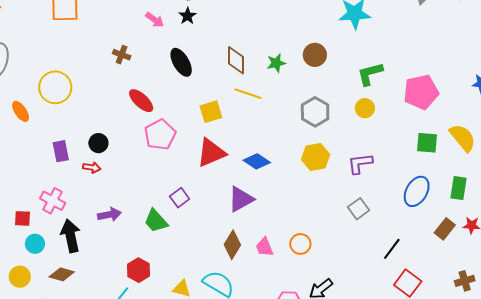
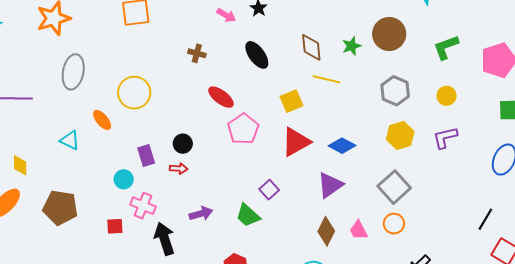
brown circle: (315, 55) -> (389, 34), size x1.4
yellow circle: (365, 108) -> (447, 96), moved
gray square: (359, 209) -> (394, 187), moved, size x1.5
cyan circle: (35, 244) -> (124, 179), moved

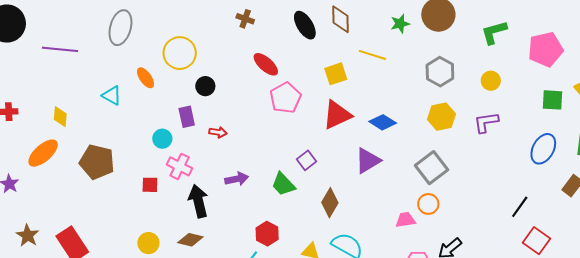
brown diamond: (311, 47) -> (341, 19), moved
black circle: (183, 144) -> (205, 86), moved
pink trapezoid: (358, 230) -> (405, 220), moved, turned 105
brown diamond: (326, 231) -> (330, 203), moved

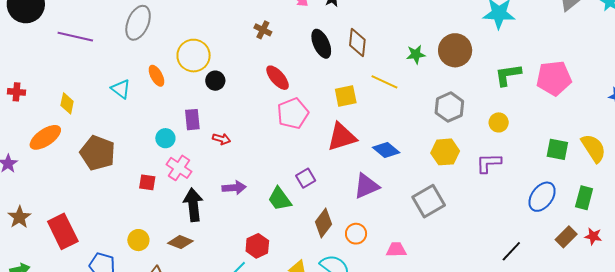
pink pentagon: (545, 49) -> (554, 78), moved
black circle: (205, 86) -> (215, 81), moved
orange circle: (428, 204) -> (356, 234), moved

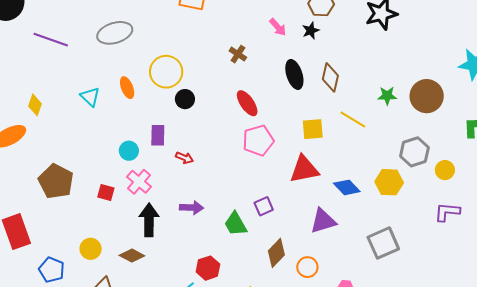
gray ellipse: (138, 23) -> (115, 33), turned 44
yellow circle: (499, 122) -> (445, 170), moved
yellow hexagon: (445, 152) -> (389, 182), moved
brown pentagon: (98, 153) -> (56, 181), moved

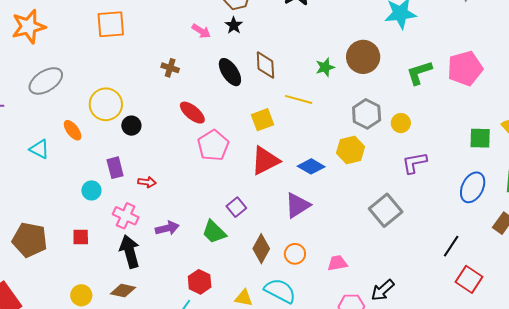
pink cross: (139, 182) -> (126, 216), moved
gray square: (383, 243) -> (386, 210), moved

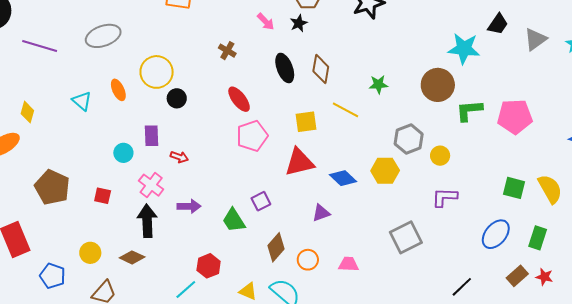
brown circle: (363, 57) -> (438, 85), moved
purple triangle: (297, 205) -> (321, 213), size x0.7
pink trapezoid: (337, 263) -> (349, 264), moved

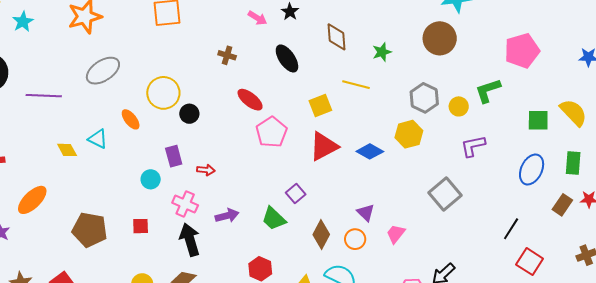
brown diamond: (321, 69) -> (337, 37), moved
green L-shape: (469, 111) -> (488, 91), moved
yellow diamond: (27, 112) -> (67, 150), moved, turned -30
purple triangle: (321, 213) -> (366, 213), moved, turned -42
pink trapezoid: (349, 264) -> (396, 234), turned -40

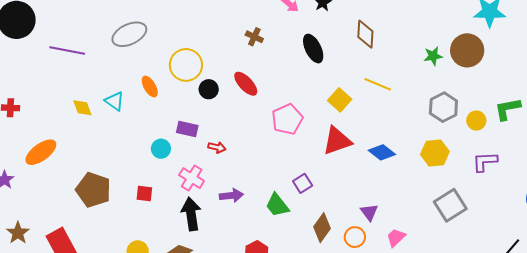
green star: (382, 52) -> (433, 56), moved
red ellipse: (250, 100) -> (246, 84), moved
yellow square: (320, 106) -> (340, 100), turned -35
yellow hexagon: (409, 134) -> (435, 153), moved
purple rectangle: (174, 156) -> (187, 129), turned -70

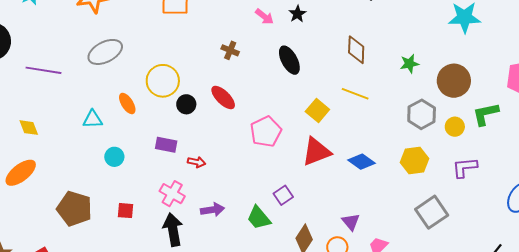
brown diamond: (365, 34) -> (356, 50), moved
brown circle: (467, 50) -> (454, 81), moved
cyan triangle: (115, 101) -> (93, 119), turned -35
yellow diamond: (82, 108) -> (29, 128), moved
cyan circle: (161, 149) -> (114, 157), moved

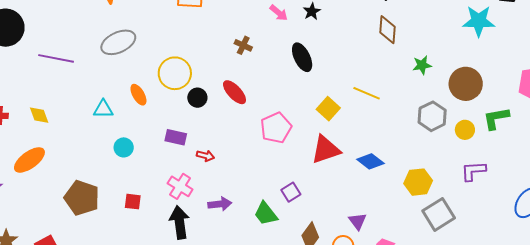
brown diamond: (356, 50) -> (388, 30), moved
yellow hexagon: (415, 161) -> (418, 182), moved

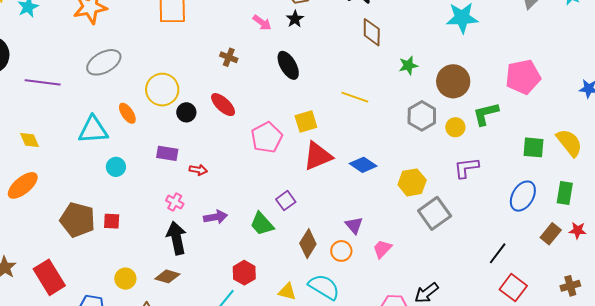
cyan triangle: (103, 109) -> (93, 130), size x1.5
yellow square: (328, 109) -> (306, 122), moved, turned 35
pink cross: (180, 186) -> (175, 202), size x0.7
red square: (133, 202) -> (112, 221), moved

